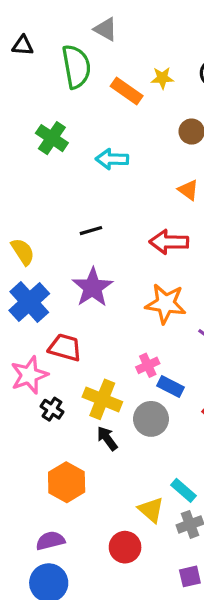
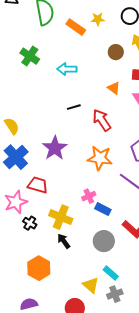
black line: (91, 231) -> (74, 107), moved
red arrow: (169, 242) -> (102, 120), turned 55
gray circle: (151, 419) -> (104, 241), moved

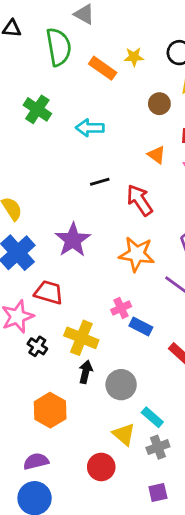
black arrow: (64, 241) -> (86, 372), turned 49
gray circle: (104, 241) -> (121, 385), moved

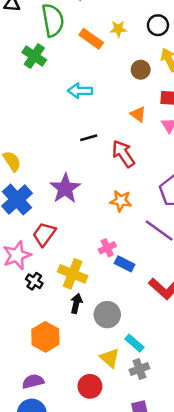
green cross: (37, 109) -> (34, 56), moved
orange star: (137, 254) -> (121, 201), size x0.7
red trapezoid: (49, 292) -> (44, 234), turned -70

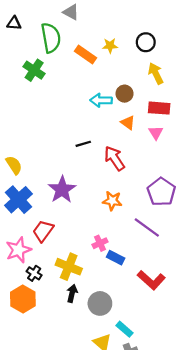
brown circle: (141, 70) -> (125, 94), moved
cyan arrow: (80, 91) -> (101, 100), moved
orange hexagon: (45, 337) -> (23, 299), moved

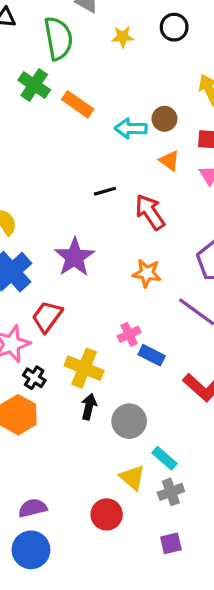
black circle: (146, 42) -> (174, 27), moved
yellow star: (110, 46) -> (123, 37), moved
orange rectangle: (85, 55) -> (78, 104), moved

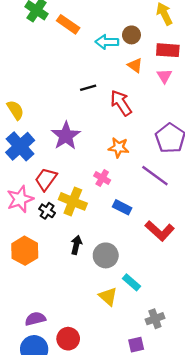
pink cross: (129, 334) -> (102, 178), moved, turned -35
yellow cross: (84, 368) -> (73, 201), moved
black cross: (34, 378) -> (47, 211), moved
gray cross: (171, 492) -> (155, 319), moved
red circle: (107, 514) -> (68, 339), moved

